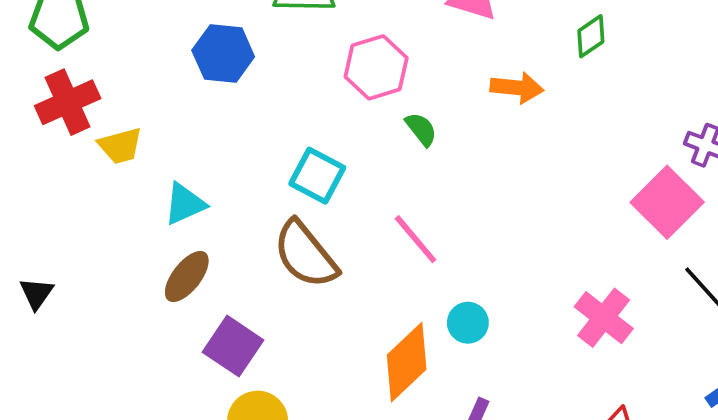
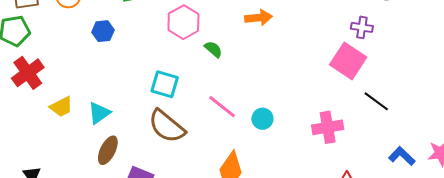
blue hexagon: (223, 53) -> (103, 31), size x0.7
yellow trapezoid: (120, 146) -> (61, 107), moved
pink cross: (604, 318) -> (328, 127), turned -36
cyan circle: (468, 323) -> (262, 119), moved

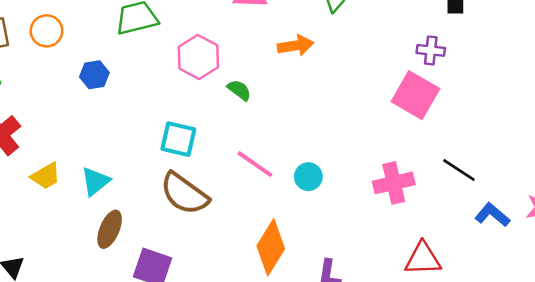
black line: (376, 101) -> (459, 170), moved

